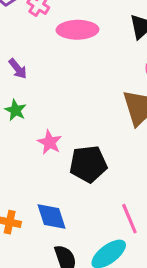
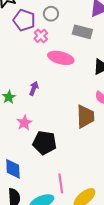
purple arrow: (18, 69) -> (34, 88), moved, turned -136

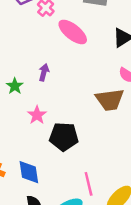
pink ellipse: (61, 58) -> (73, 32), turned 30
brown trapezoid: (85, 116) -> (110, 100), turned 90

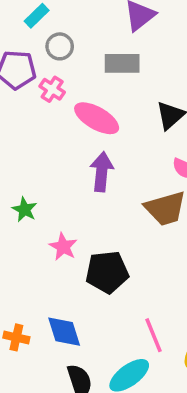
purple arrow: (44, 72) -> (102, 172), moved, size x1.5

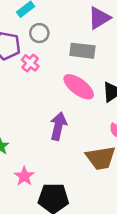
pink ellipse: (97, 118) -> (79, 87), moved

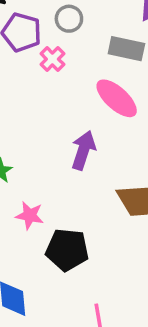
pink star: (24, 176) -> (30, 215), turned -30

